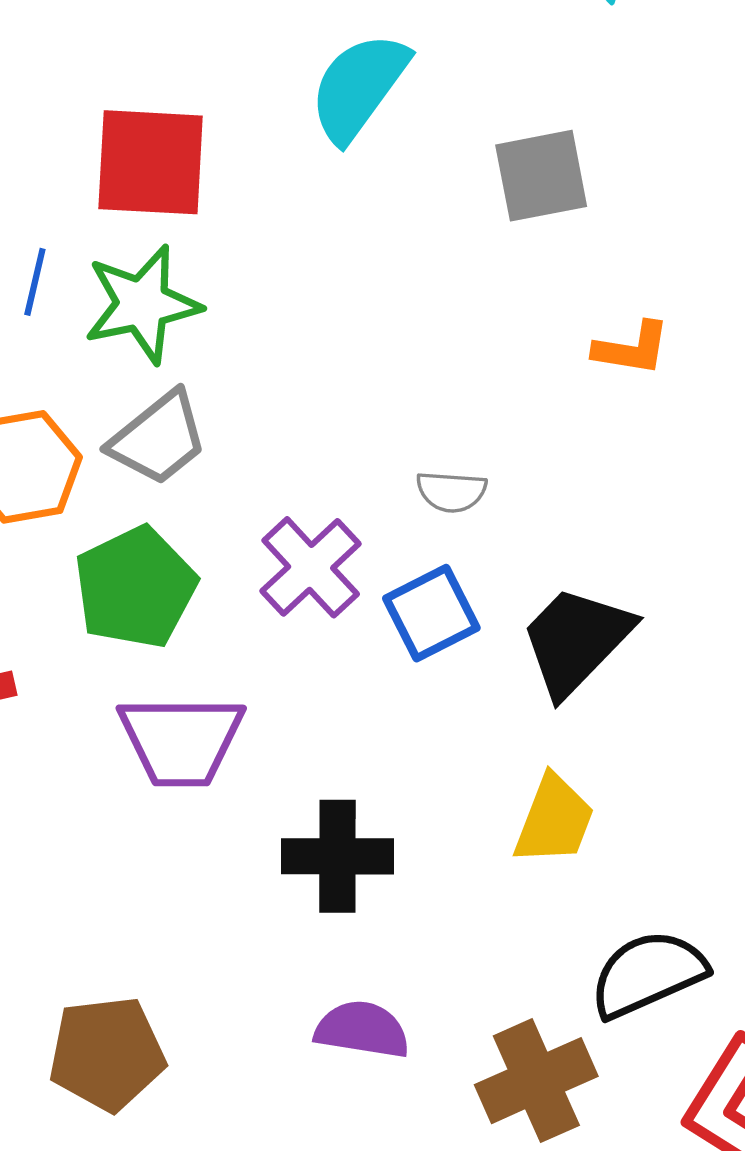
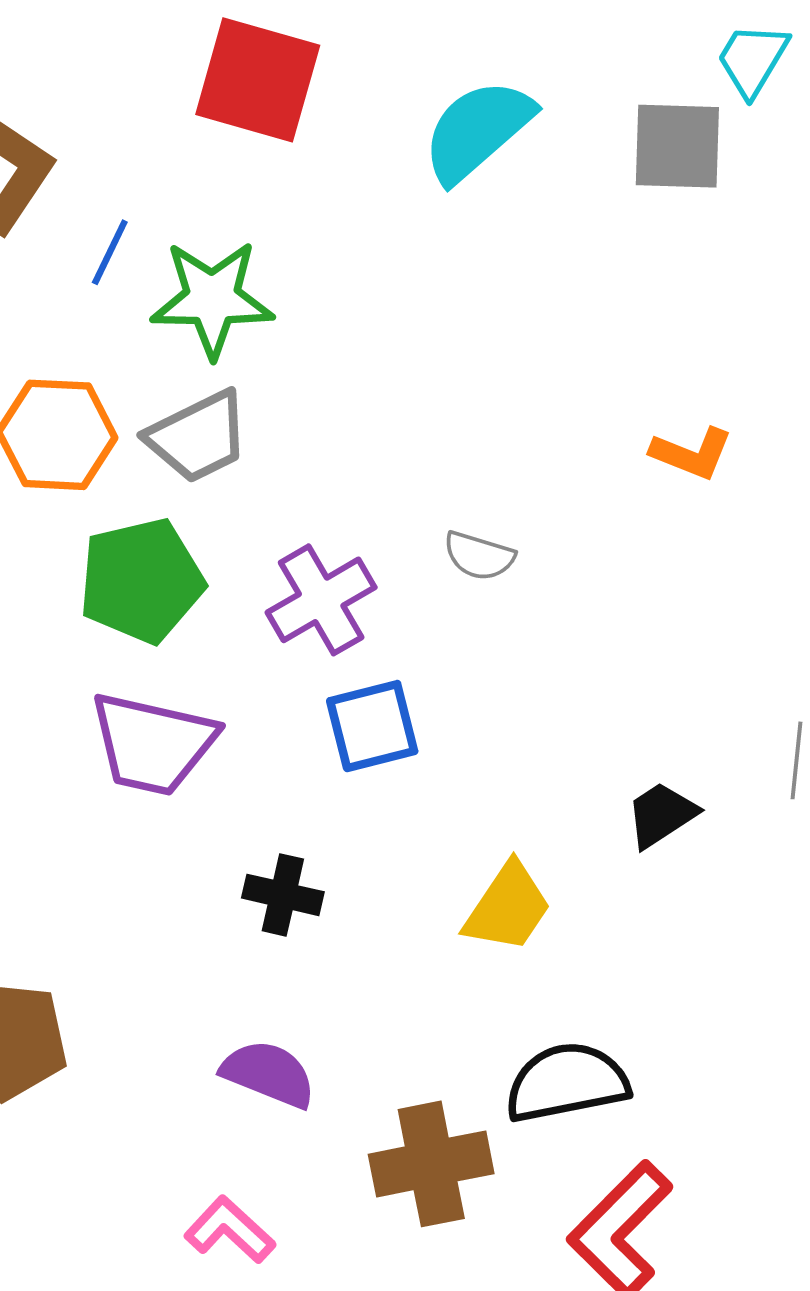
red square: (151, 162) -> (258, 80), moved
gray square: (541, 176) -> (677, 146), moved
blue square: (431, 613) -> (372, 726), moved
black trapezoid: (576, 641) -> (661, 815), moved, size x0.6
black cross: (337, 856) -> (283, 895), size x0.7

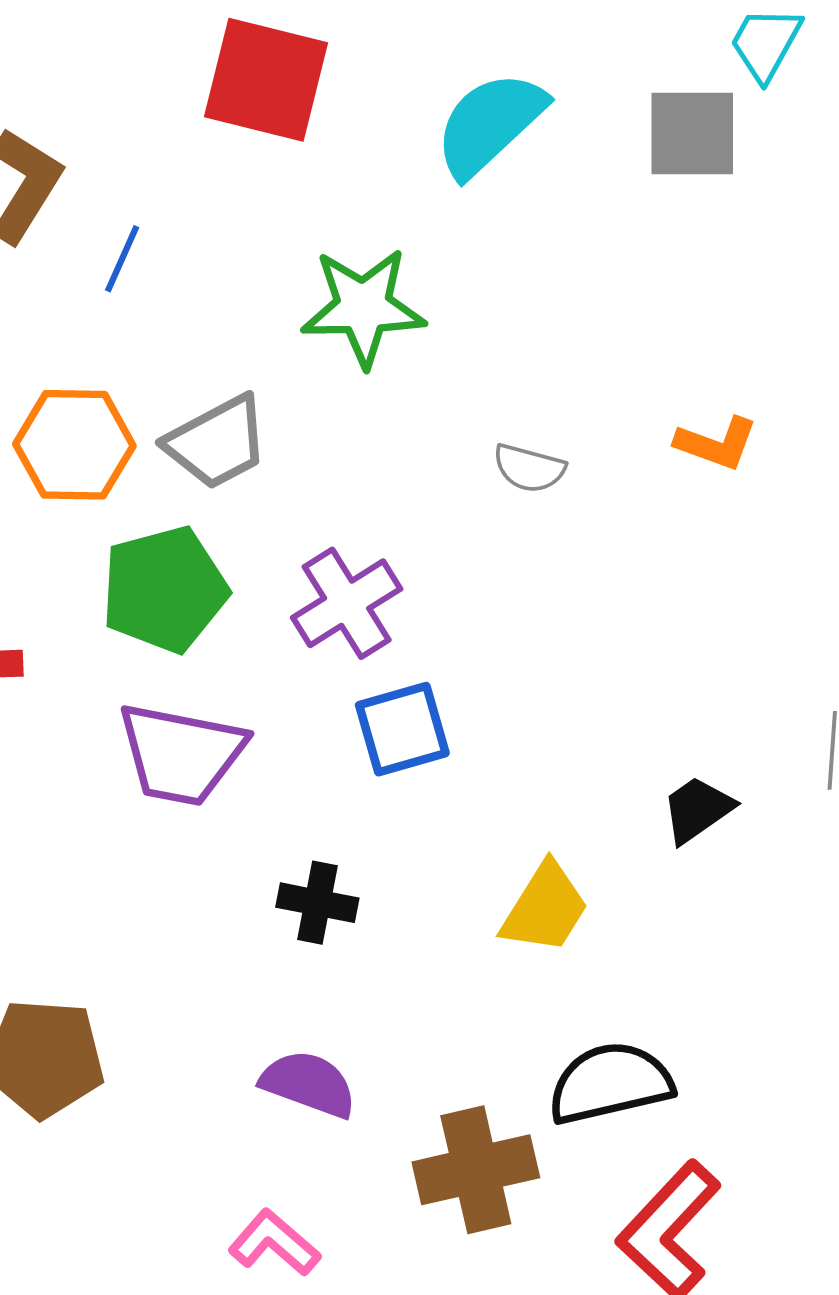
green star: (212, 299) -> (363, 307), moved
gray semicircle: (479, 556) -> (529, 468), moved

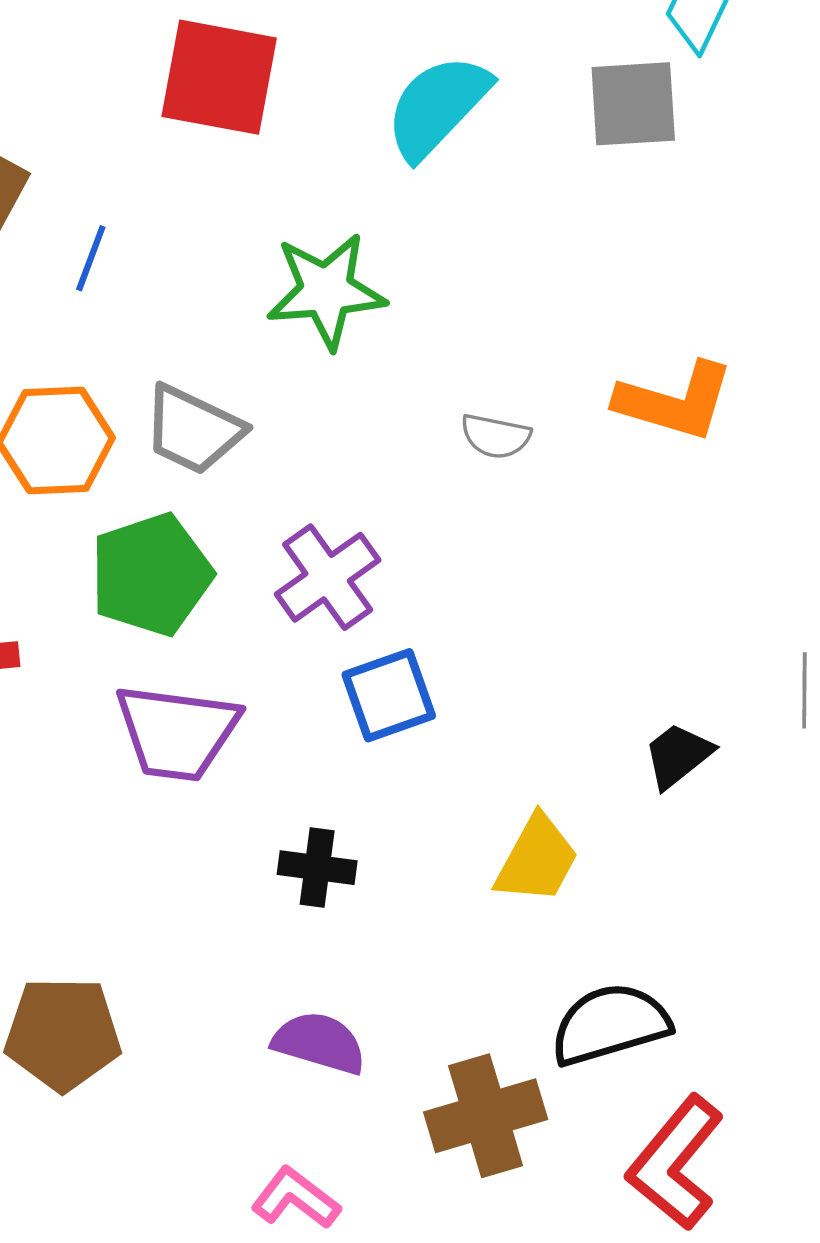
gray trapezoid: (217, 442) -> (193, 430), turned 57
orange L-shape: (716, 443) -> (675, 401), size x1.5

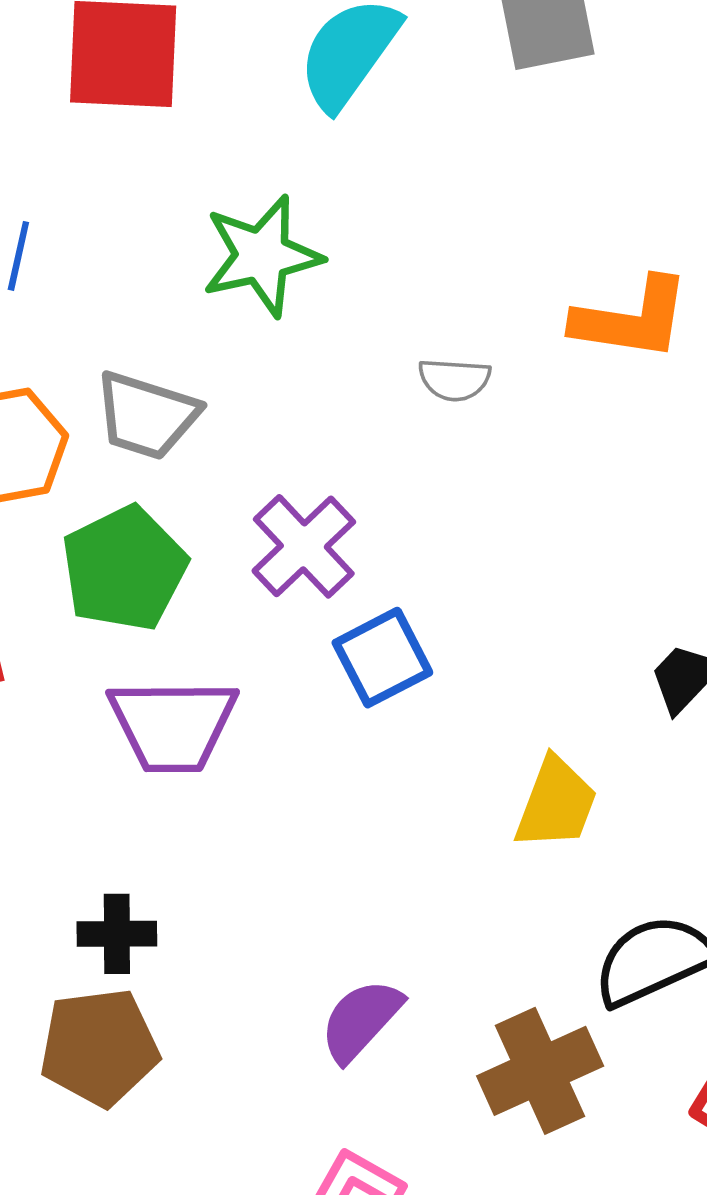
black cross: (317, 868) -> (117, 934), moved
purple semicircle: (319, 1043) -> (361, 1020), turned -56

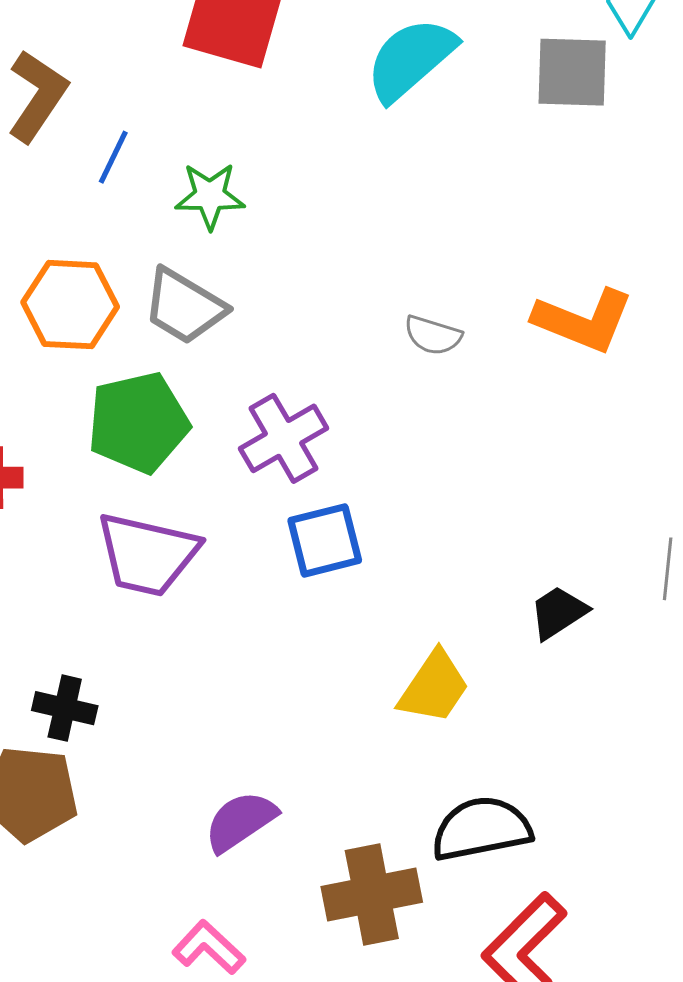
green star: (262, 256) -> (210, 196), moved, size x0.7

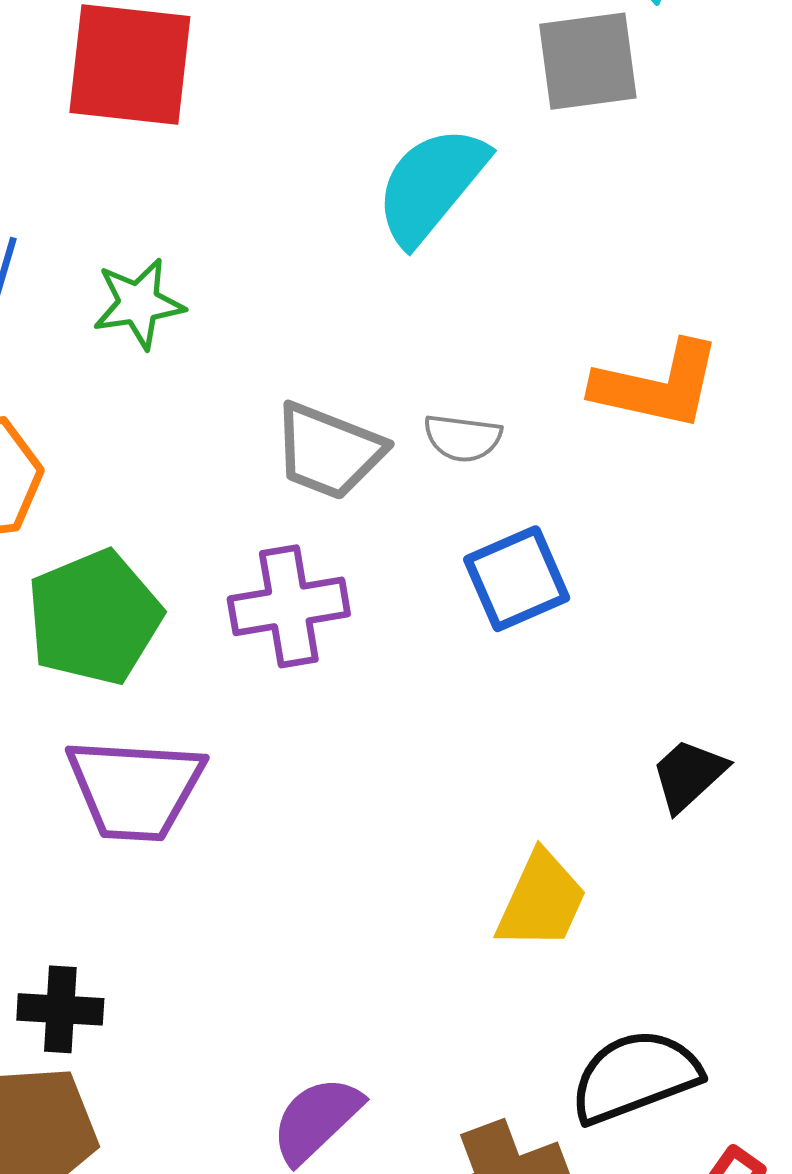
cyan semicircle: (411, 59) -> (431, 185), moved
gray trapezoid: (184, 306) -> (329, 451), moved
purple cross: (284, 438) -> (289, 606), turned 30
blue square: (325, 540) -> (517, 579), moved

